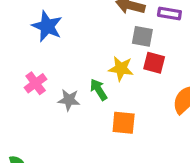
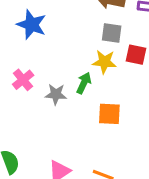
gray square: (142, 36) -> (112, 33), moved
green arrow: (99, 90) -> (84, 83), turned 60

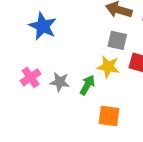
gray star: (56, 94) -> (60, 82), moved

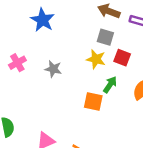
pink cross: (31, 77) -> (17, 63), moved
green arrow: (87, 85) -> (110, 85), moved

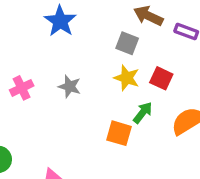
gray square: (105, 37) -> (127, 43), moved
pink cross: (17, 63) -> (22, 88), moved

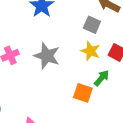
gray star: (70, 87) -> (47, 56), size x1.5

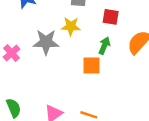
yellow star: (90, 51) -> (71, 26), moved

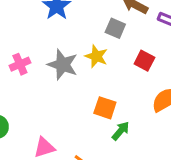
green arrow: (104, 46) -> (121, 131), moved

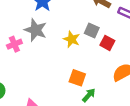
gray square: (115, 28) -> (92, 30), moved
gray star: (63, 65) -> (36, 30), moved

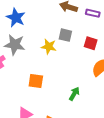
red square: (107, 43) -> (91, 43), moved
orange square: (77, 78) -> (36, 81), moved

